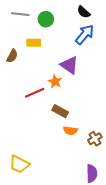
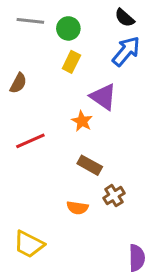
yellow rectangle: (34, 43) -> (71, 62), moved, turned -64
red line: (35, 93) -> (30, 141), moved
orange semicircle: (70, 131) -> (77, 208), moved
brown cross: (95, 139) -> (114, 196), moved

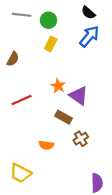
purple triangle: (103, 97) -> (79, 96), moved
orange semicircle: (77, 208) -> (46, 145), moved

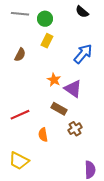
blue arrow: (89, 36) -> (83, 54), moved
brown semicircle: (13, 59) -> (20, 55), moved
red line: (22, 100) -> (20, 115), moved
orange semicircle: (46, 145) -> (43, 135), turned 72

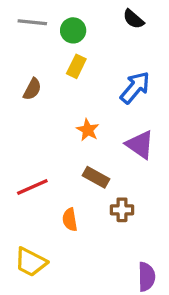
purple triangle: (73, 89) -> (140, 145), moved
brown cross: (75, 129) -> (122, 210), turned 32

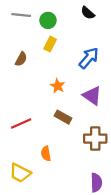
brown cross: (122, 210) -> (95, 139), moved, size x1.5
orange semicircle: (70, 220) -> (46, 154), moved

